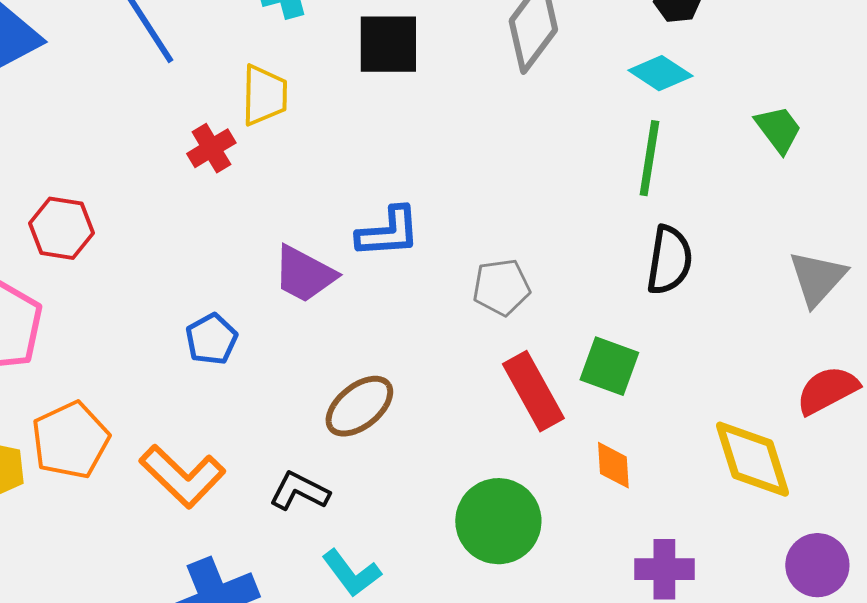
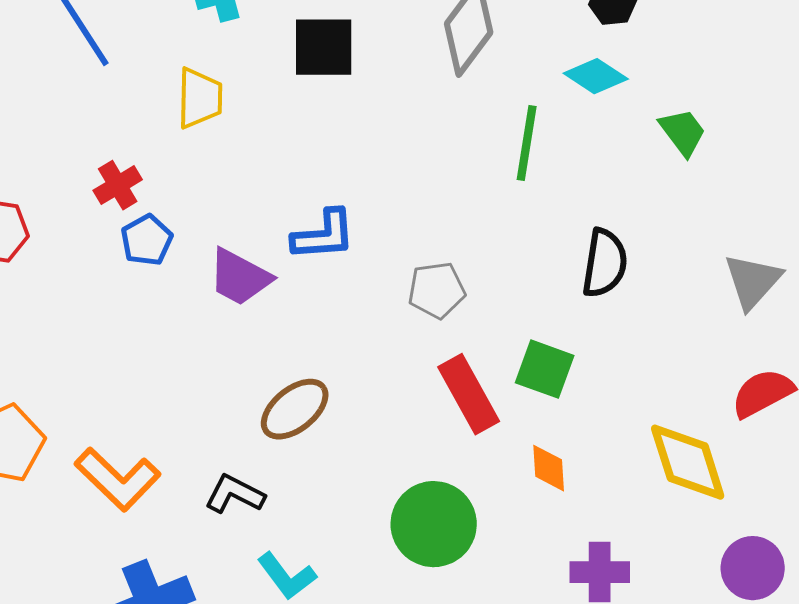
green trapezoid: (778, 129) -> (683, 132), moved
red cross: (211, 148) -> (118, 185), moved
green line: (649, 158) -> (527, 143), moved
blue pentagon: (211, 339) -> (147, 240), moved

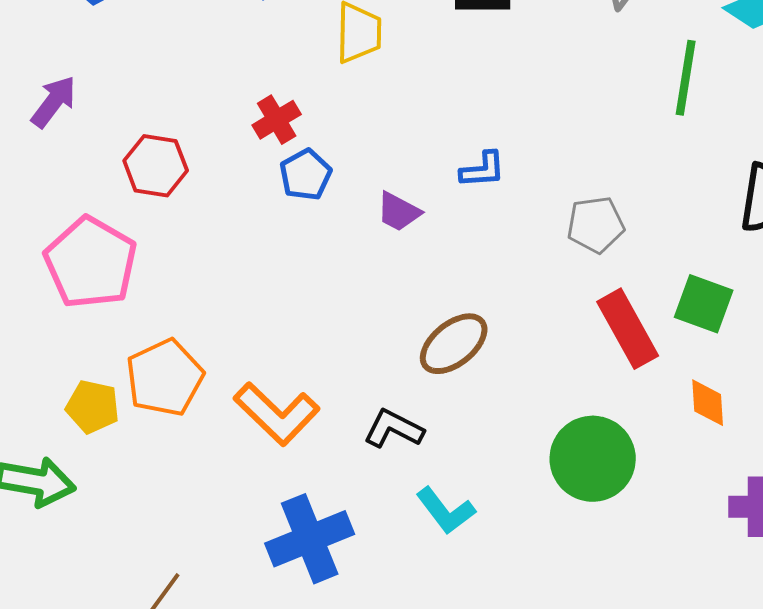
blue L-shape: (324, 235) -> (483, 170), size x0.7
purple trapezoid: (240, 277) -> (399, 212), size x0.7

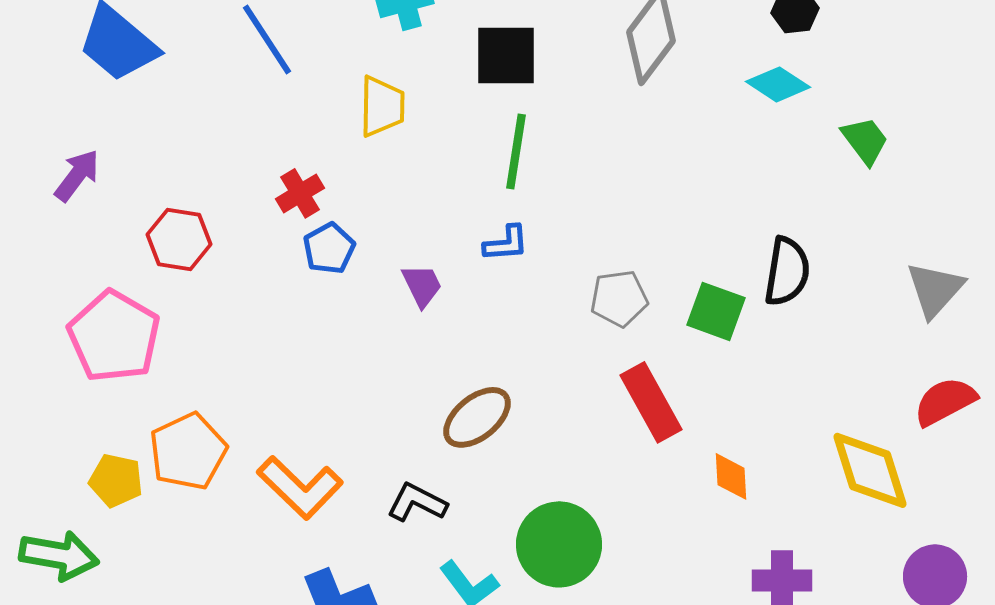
green line: (686, 78) -> (516, 151), moved
purple trapezoid: (399, 212) -> (422, 285), turned -144
green square: (704, 304) -> (716, 311), moved
green circle: (593, 459) -> (559, 544), moved

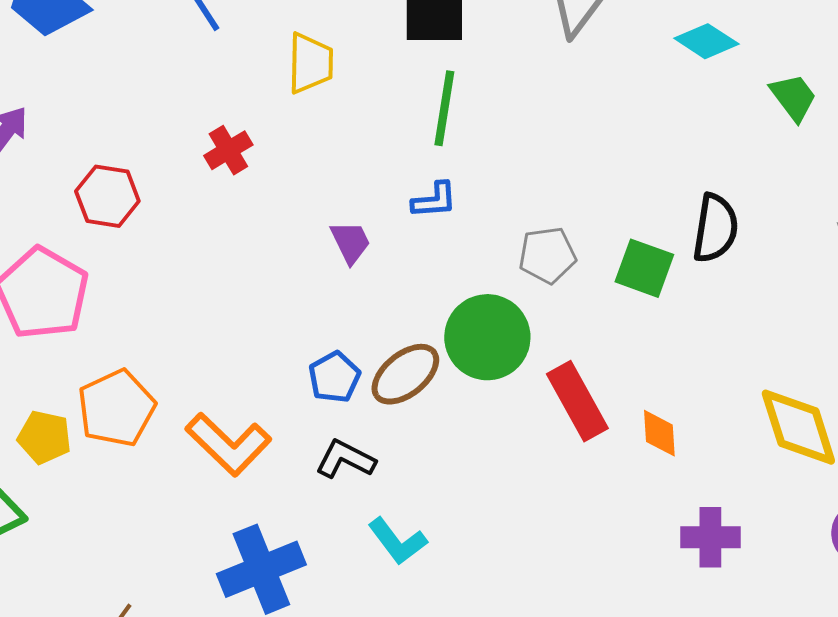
blue pentagon: (329, 248) -> (334, 377), moved
red rectangle: (651, 402) -> (577, 401), moved
green circle: (559, 544) -> (487, 337), moved

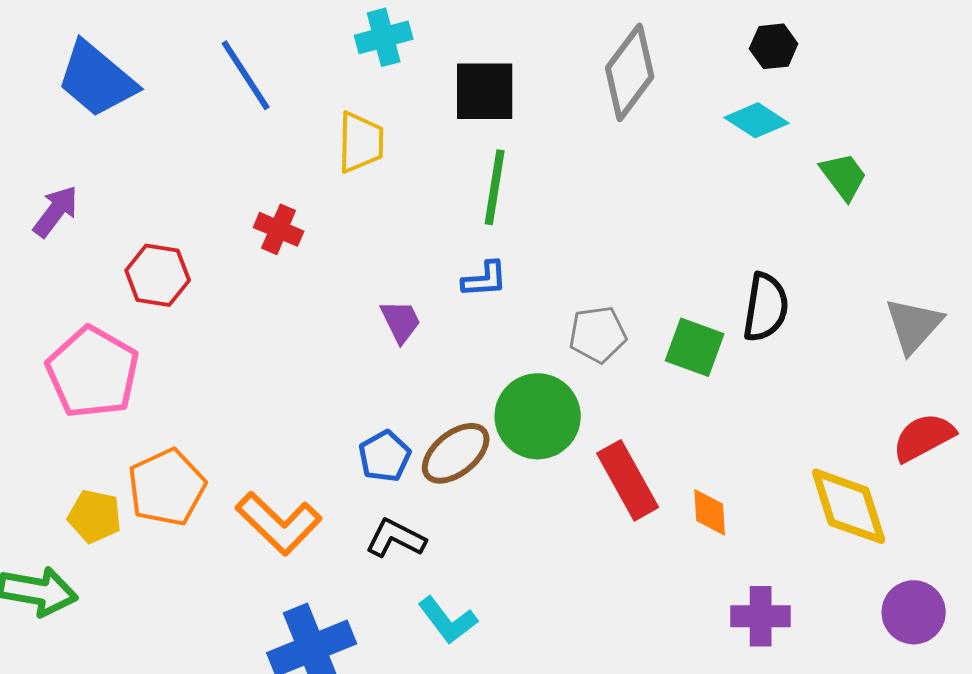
red cross: (228, 150) -> (279, 229), turned -36

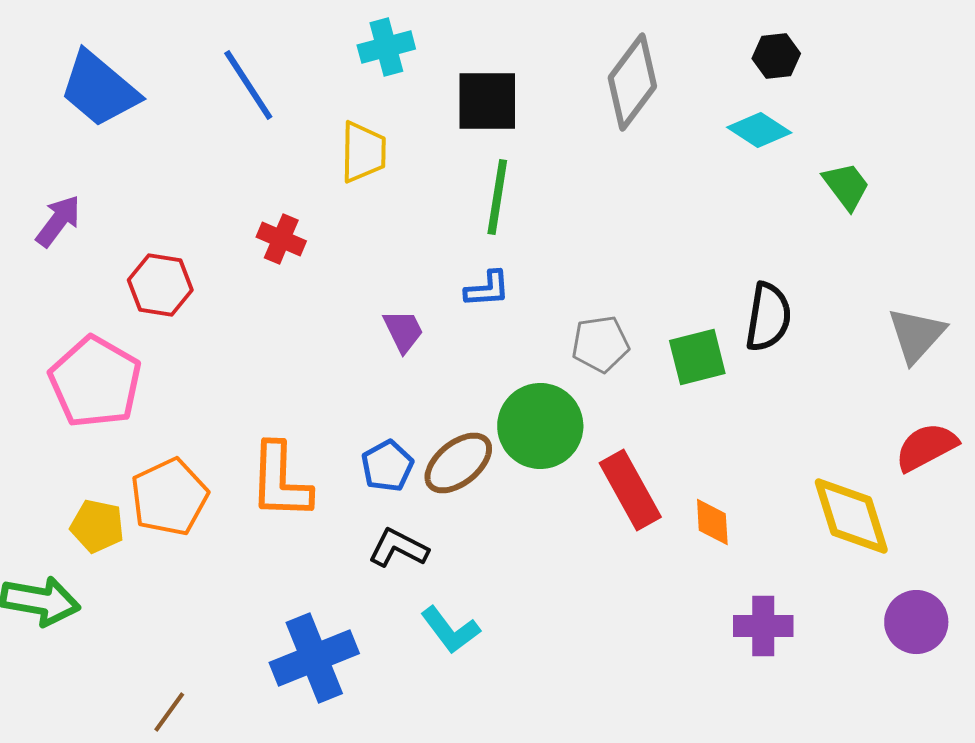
green square: (695, 347) -> (697, 357), turned -34
orange L-shape: (279, 523) -> (280, 481), moved, turned 48

